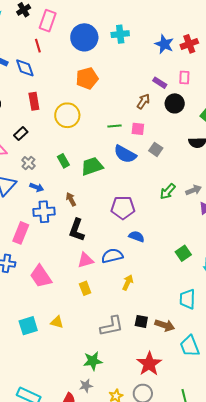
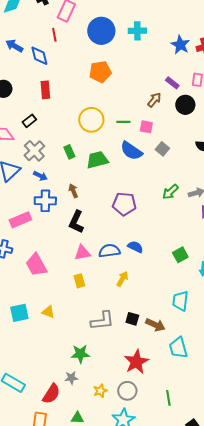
yellow circle: (67, 115) -> (91, 120), moved
gray cross: (28, 163) -> (34, 151), size x1.5
pink rectangle: (21, 233) -> (20, 220), turned 40
blue semicircle: (137, 236) -> (135, 247), moved

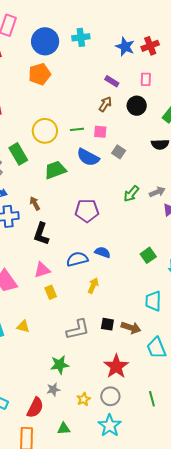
orange pentagon: (100, 72) -> (40, 74), moved
purple rectangle: (172, 83) -> (112, 81), moved
green rectangle: (69, 152) -> (18, 154), moved, size x1.5
pink triangle: (82, 253) -> (42, 270), moved

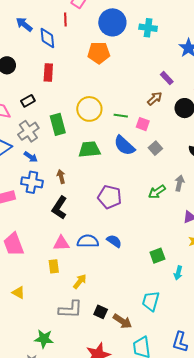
gray arrow: (157, 192) -> (179, 183), moved, turned -70
pink triangle: (42, 270) -> (61, 243), moved
yellow arrow: (93, 286) -> (80, 281), moved

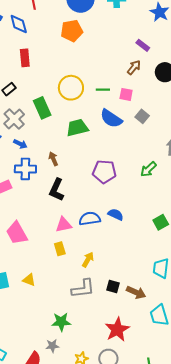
green arrow: (157, 192) -> (148, 169), moved

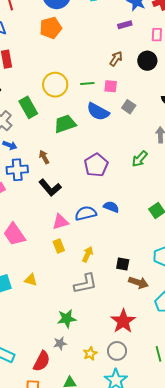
purple rectangle: (143, 45) -> (125, 25), moved, turned -48
purple pentagon: (104, 172) -> (96, 165), turned -30
black L-shape: (57, 190) -> (50, 188), turned -60
black square: (113, 286) -> (123, 264), moved

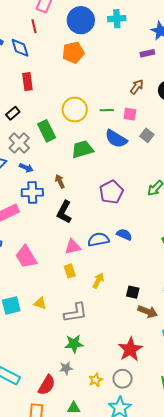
black L-shape: (50, 188) -> (64, 212), turned 65
gray L-shape: (85, 284) -> (76, 313), moved

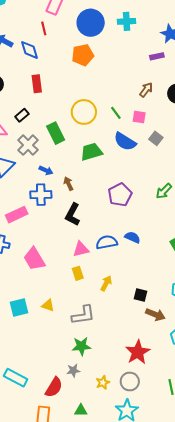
green line: (107, 110) -> (116, 113), turned 56
blue arrow: (26, 168) -> (46, 170), moved

